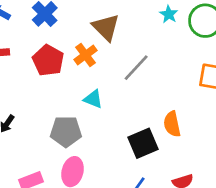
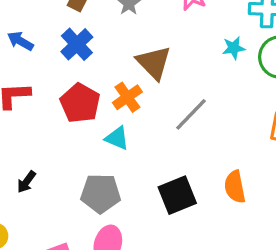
cyan star: (169, 14) -> (234, 48), turned 30
cyan triangle: (93, 99) -> (117, 138), moved
black square: (143, 143) -> (177, 195), moved

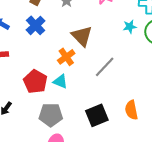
red pentagon: (80, 103) -> (35, 82), moved

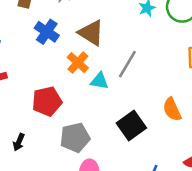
blue cross: (36, 25) -> (47, 32), moved
cyan triangle: (60, 81) -> (100, 81), moved
red pentagon: (35, 82) -> (47, 101), turned -30

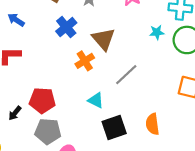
cyan triangle: (100, 81) -> (96, 100), moved
red pentagon: (47, 101) -> (42, 100), moved
gray pentagon: (75, 138) -> (48, 131), moved

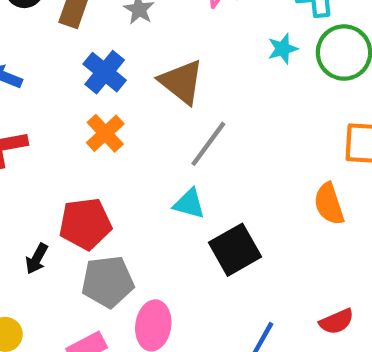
orange cross: (85, 61) -> (105, 133), moved
gray line: (126, 75) -> (208, 144), moved
orange semicircle: (152, 124) -> (329, 204), moved

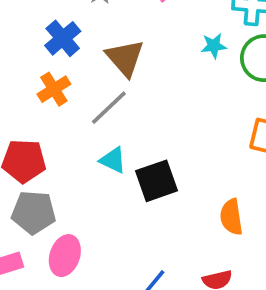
gray line: (208, 144) -> (109, 108), moved
orange semicircle: (329, 204) -> (231, 217), moved
black square: (235, 250) -> (157, 181), moved

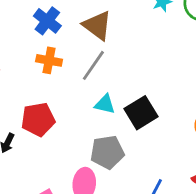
orange cross: (54, 89) -> (49, 60), turned -35
gray pentagon: (34, 212) -> (107, 152), moved

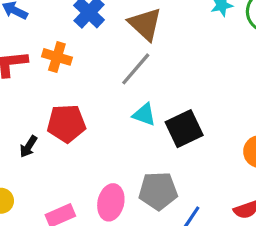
orange cross: (49, 60) -> (57, 57), moved
gray pentagon: (107, 152) -> (158, 191), moved

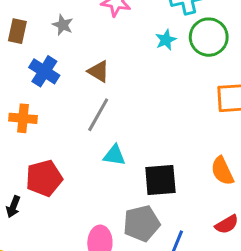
brown triangle: (145, 24) -> (98, 71), size x0.7
black square: (184, 129) -> (160, 180), moved, turned 32

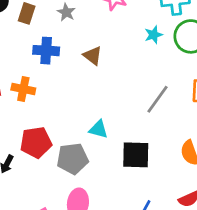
blue cross: (44, 71) -> (46, 51), turned -35
gray line: (98, 115) -> (157, 99), moved
gray pentagon: (142, 223) -> (73, 159), moved

